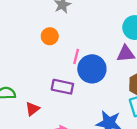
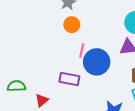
orange circle: (50, 36) -> (72, 25), moved

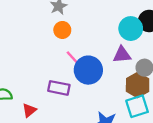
pink line: (82, 50) -> (72, 58), turned -56

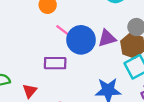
purple triangle: (122, 55) -> (107, 38), moved

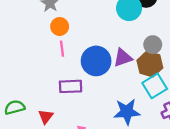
pink line: (63, 30) -> (62, 49), moved, turned 49

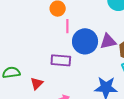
pink line: (62, 49) -> (67, 26), moved

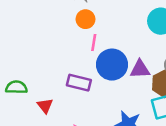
red triangle: (37, 83) -> (45, 106), turned -32

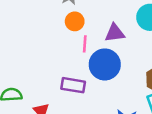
purple triangle: (140, 69) -> (115, 33), moved

